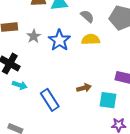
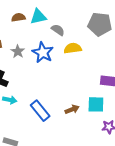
gray semicircle: (87, 16) -> (58, 30), moved
brown arrow: (84, 88) -> (72, 109), moved

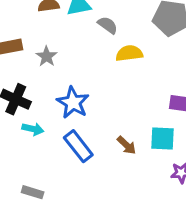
blue star: (43, 53) -> (73, 103), moved
brown arrow: (72, 109) -> (127, 145), turned 64

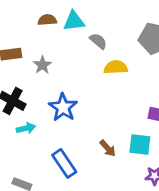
cyan arrow: (33, 129) -> (26, 128), turned -30
blue rectangle: (78, 146) -> (64, 163), moved

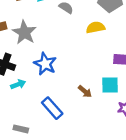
gray star: (42, 65) -> (24, 33), size x1.6
yellow semicircle: (116, 67) -> (96, 27), moved

